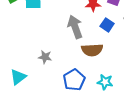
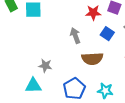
gray arrow: (75, 27) -> (75, 36), size x0.7
cyan triangle: (18, 77) -> (33, 86), moved, turned 36

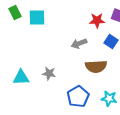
gray arrow: (75, 36) -> (79, 43), turned -91
cyan triangle: (33, 86) -> (21, 77), moved

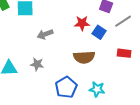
red star: (97, 20) -> (82, 23), moved
gray arrow: (79, 43) -> (45, 34), moved

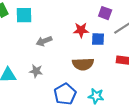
blue square: (99, 32) -> (98, 39), turned -32

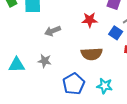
blue square: (98, 39) -> (116, 33), moved, turned 32

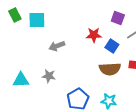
blue square: (116, 33) -> (112, 46), moved
brown semicircle: (92, 54) -> (110, 69), moved

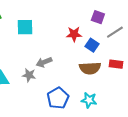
cyan square: (37, 20) -> (25, 27), moved
gray arrow: (57, 46) -> (44, 62), moved

